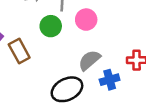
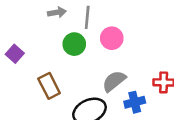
brown rectangle: (19, 51) -> (49, 86), moved

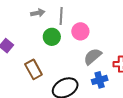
gray semicircle: (114, 81) -> (93, 56), moved

